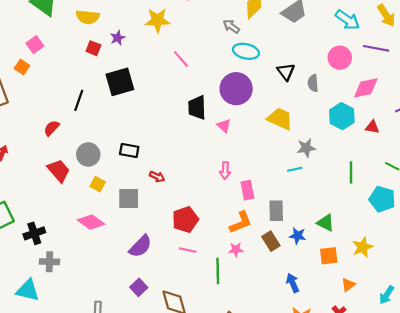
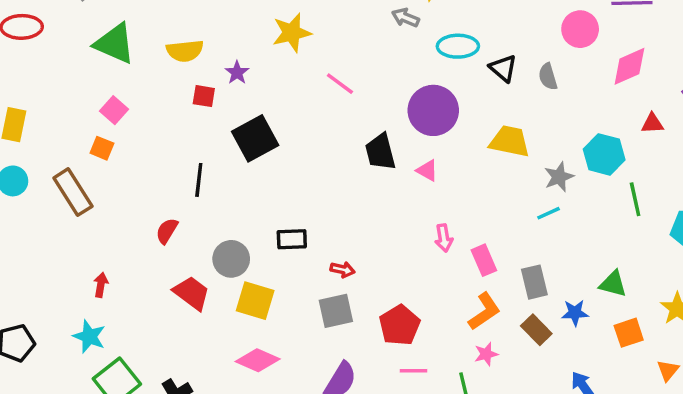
cyan ellipse: (246, 51) -> (458, 46), moved
cyan hexagon: (342, 116) -> (604, 154), moved
yellow square: (98, 184) -> (255, 301), size x1.6
gray square: (129, 198) -> (336, 311), moved

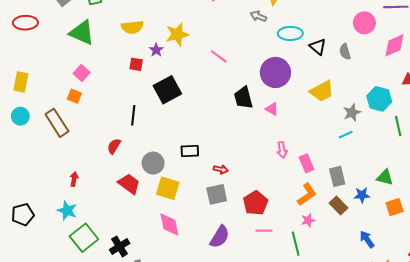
yellow star: (292, 33) -> (177, 34), moved
yellow semicircle: (185, 51) -> (132, 27), moved
yellow trapezoid: (510, 141) -> (322, 91), turned 140
pink diamond: (258, 360) -> (169, 225), turned 55

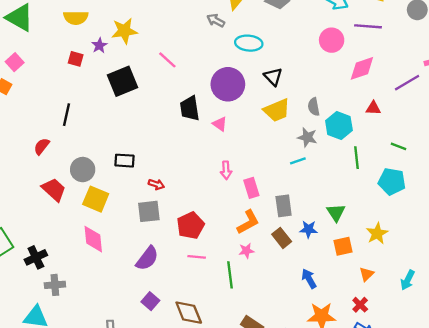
black triangle: (318, 47) -> (273, 77), moved
gray semicircle: (345, 52) -> (314, 107), moved
black square: (167, 90) -> (122, 81), moved
gray star: (352, 113) -> (307, 137), turned 30
green triangle: (385, 177) -> (336, 213), turned 36

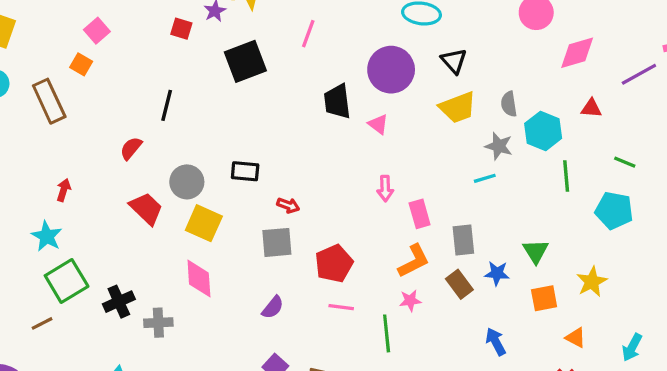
pink line: (167, 60) -> (308, 34), turned 66
purple semicircle: (147, 258) -> (273, 307), size x0.7
orange triangle: (367, 274) -> (576, 338), turned -49
gray cross: (55, 285) -> (158, 323), moved

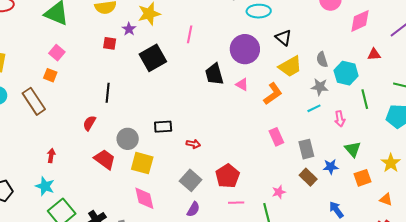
pink arrow: (385, 188) -> (340, 119), moved
gray square: (277, 242) -> (191, 180), moved, turned -35
orange L-shape: (414, 261) -> (273, 94), moved

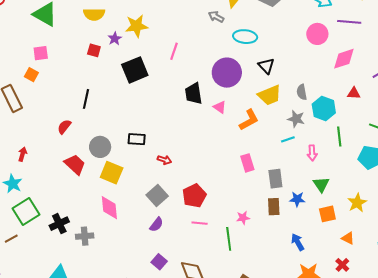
pink square: (57, 53) -> (41, 53), turned 35
brown rectangle: (308, 177) -> (274, 207), turned 36

